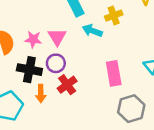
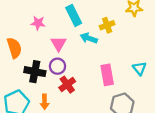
pink star: (33, 39) -> (38, 23), moved
orange arrow: (41, 93) -> (45, 102), moved

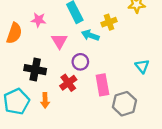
orange semicircle: (14, 48) -> (14, 33), moved, turned 36
purple circle: (57, 66) -> (80, 62), moved
pink rectangle: (107, 75) -> (102, 85), moved

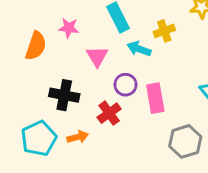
pink rectangle: (102, 85) -> (155, 98), moved
orange arrow: (45, 100) -> (78, 137), turned -104

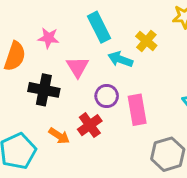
yellow cross: (164, 31) -> (146, 41), turned -30
black cross: (64, 95) -> (44, 90), moved
orange arrow: (78, 137) -> (59, 136), moved, turned 48

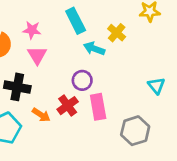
pink triangle: (78, 67) -> (37, 55), moved
black cross: (44, 90) -> (17, 87), moved
pink rectangle: (137, 110) -> (98, 107), moved

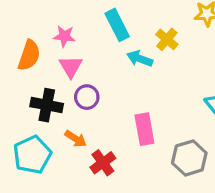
purple circle: (82, 80) -> (87, 97), moved
red cross: (68, 106) -> (103, 163), moved

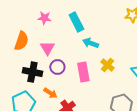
pink star: (64, 36) -> (44, 18), moved
yellow cross: (167, 39) -> (107, 65), moved
pink rectangle: (144, 129) -> (83, 72), moved

